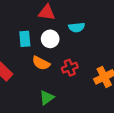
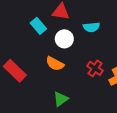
cyan rectangle: (25, 39) -> (38, 26), moved, turned -35
red cross: (70, 68) -> (95, 68), moved, turned -35

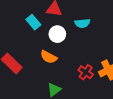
red cross: (95, 68) -> (86, 72), moved

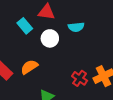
orange semicircle: (49, 57) -> (29, 67), moved, turned 119

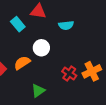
white circle: (50, 38) -> (41, 48), moved

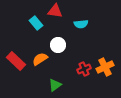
red cross: (69, 74) -> (84, 69), turned 32

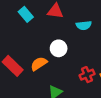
cyan rectangle: (36, 23) -> (26, 14), moved

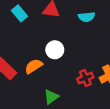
cyan semicircle: (84, 25) -> (87, 17), moved

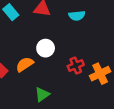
red cross: (85, 78) -> (76, 66), moved

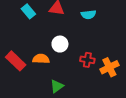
orange semicircle: (25, 64) -> (41, 59), turned 35
red cross: (76, 66) -> (87, 60), turned 32

